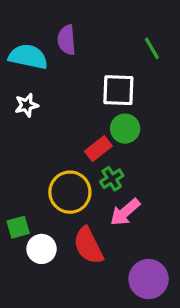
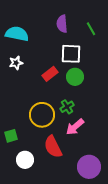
purple semicircle: (67, 40) -> (62, 24), moved
red rectangle: (98, 149) -> (50, 74), moved
white circle: (42, 249) -> (25, 160), moved

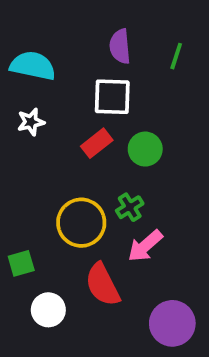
green line: (91, 29) -> (176, 56), turned 48
white square: (71, 54) -> (112, 97), moved

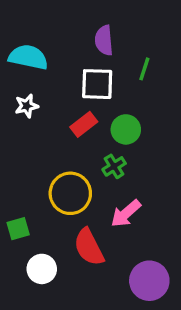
green line: (176, 56) -> (144, 69), moved
green cross: (130, 207) -> (114, 166), moved

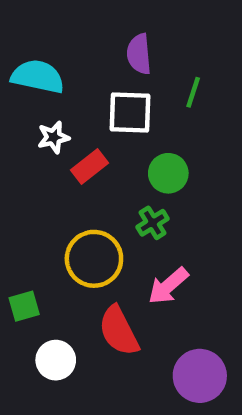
white star: (27, 106) -> (53, 137), moved
red rectangle: (84, 124) -> (89, 167), moved

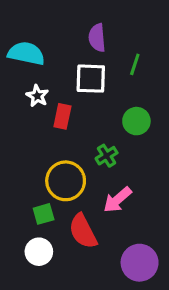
white star: (53, 137) -> (37, 96), turned -30
red rectangle: (89, 167) -> (62, 116), turned -40
green circle: (168, 173) -> (136, 121), moved
green square: (24, 306) -> (44, 214), moved

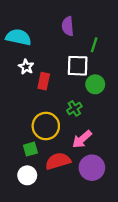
white square: (91, 79) -> (78, 66), moved
red semicircle: (83, 231) -> (58, 161), turned 100
purple circle: (140, 263) -> (92, 168), moved

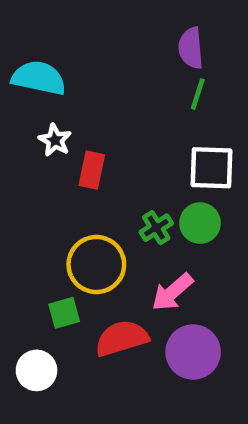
purple semicircle: (68, 26) -> (191, 48), moved
white square: (78, 66) -> (212, 168), moved
green circle: (95, 84) -> (200, 223), moved
white circle: (27, 175) -> (36, 370), moved

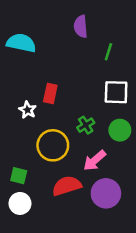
purple semicircle: (191, 48) -> (81, 26), moved
white star: (55, 140) -> (28, 110), moved
green circle: (200, 223) -> (120, 130), moved
green square: (64, 313) -> (19, 176), moved, turned 30

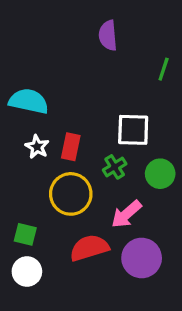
cyan semicircle: (21, 43) -> (29, 101), moved
green line: (108, 52) -> (164, 69), moved
white square: (116, 92) -> (133, 130), moved
red rectangle: (50, 93) -> (71, 147), moved

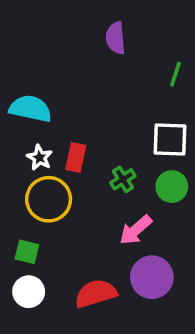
white square: (133, 130) -> (170, 139), moved
yellow circle: (71, 194) -> (49, 199), moved
red semicircle: (89, 248) -> (96, 293), moved

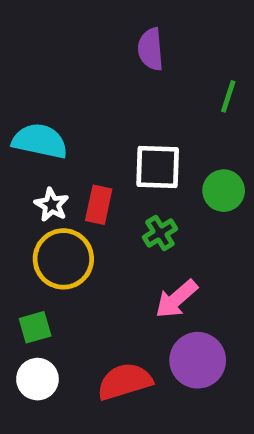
white square: (170, 139) -> (158, 167), moved
green circle: (172, 187) -> (224, 191), moved
green square: (27, 252) -> (35, 327), turned -30

